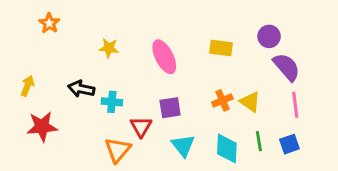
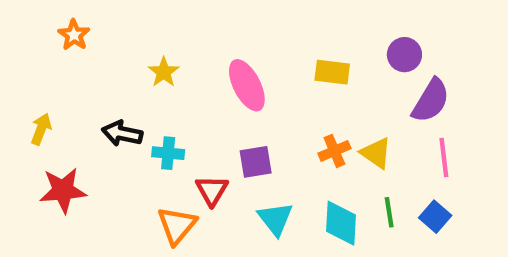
yellow star: (109, 48) -> (164, 72), turned 30
purple semicircle: (287, 67) -> (431, 101), turned 72
blue square: (289, 144) -> (435, 217), turned -30

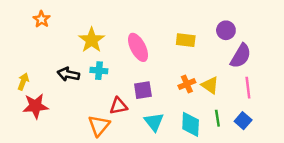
yellow star: (164, 72) -> (92, 40), size x1.5
yellow arrow: (41, 129) -> (23, 82), moved
cyan cross: (168, 153) -> (99, 71), moved
red triangle: (212, 190) -> (118, 106), turned 48

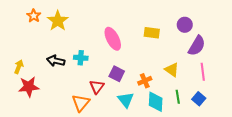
yellow star: (92, 40) -> (58, 21), moved
orange cross: (187, 84) -> (145, 81), moved
purple square: (143, 90) -> (117, 74), turned 35
red triangle: (118, 106) -> (97, 87), turned -42

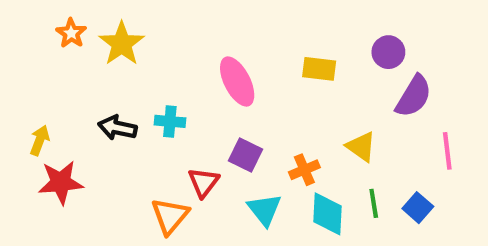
pink line: (203, 72) -> (447, 151), moved

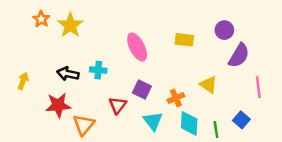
red star: (61, 182) -> (58, 105), moved
green line: (374, 203) -> (216, 130), moved
orange triangle: (170, 216) -> (84, 125), moved

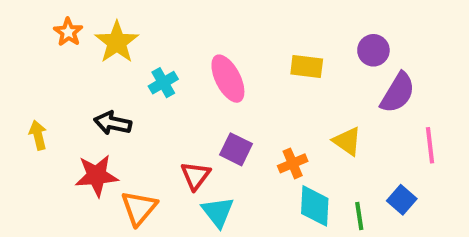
cyan cross: (98, 70) -> (163, 83), moved, turned -35
yellow arrow: (23, 81) -> (38, 135), turned -35
cyan triangle: (153, 121) -> (218, 212), moved

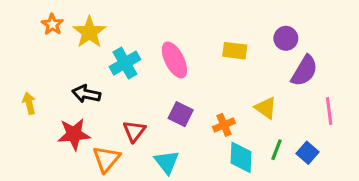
cyan cross: (163, 83) -> (125, 63), size x1.4
red triangle: (196, 176) -> (134, 131), moved
green line: (359, 216) -> (277, 150), moved, turned 30

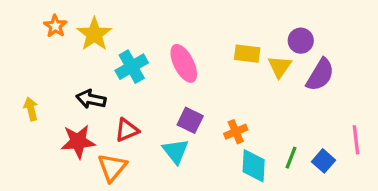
yellow triangle: (266, 108) -> (280, 67), moved, turned 30
pink line: (329, 111) -> (356, 140), moved
red triangle: (134, 131) -> (127, 130), moved, turned 30
cyan triangle: (167, 162) -> (176, 151), moved

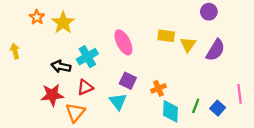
purple circle: (301, 41) -> (209, 12), moved
cyan cross: (132, 67) -> (87, 57), moved
yellow arrow: (31, 109) -> (15, 51), moved

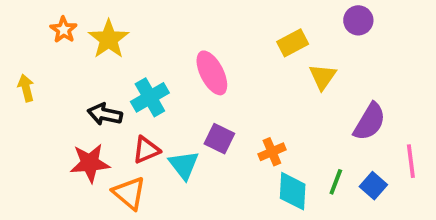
yellow rectangle: (166, 36) -> (293, 43), moved, turned -35
purple semicircle: (215, 50) -> (370, 122), moved
cyan triangle: (118, 102) -> (184, 165), moved
orange triangle: (75, 112) -> (129, 193), turned -30

